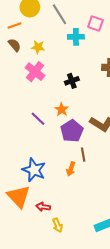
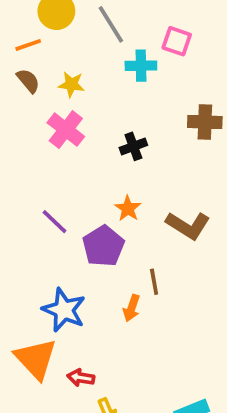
orange star: (62, 109) -> (128, 208), moved
purple line: (38, 119) -> (55, 222), moved
purple pentagon: (72, 131) -> (103, 246), moved

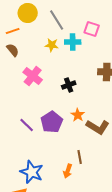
yellow star: (71, 84) -> (52, 45), moved
orange star: (128, 208) -> (78, 115), moved
purple pentagon: (103, 246) -> (52, 122), moved

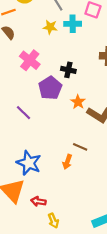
black cross: (69, 85) -> (68, 70), turned 32
purple pentagon: (52, 122) -> (50, 88), moved
brown line: (80, 157) -> (80, 147), turned -56

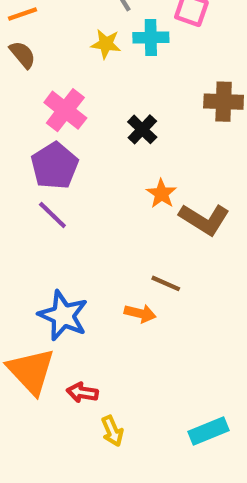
black cross: (68, 70) -> (142, 129), turned 32
purple pentagon: (50, 88) -> (55, 166), moved
orange arrow: (67, 162) -> (140, 313), turned -96

